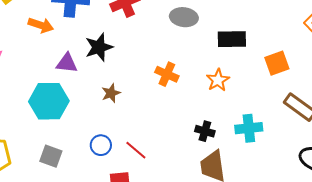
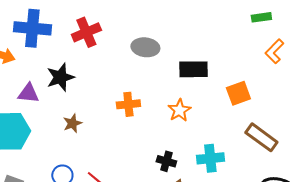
orange cross: (167, 74) -> (128, 104), turned -30

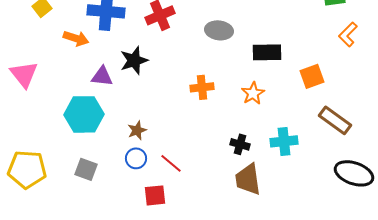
brown star: (72, 123) -> (137, 130), moved

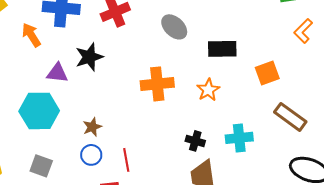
gray ellipse: (219, 30) -> (174, 27), turned 36
orange arrow: (76, 38) -> (31, 35), turned -140
orange cross: (202, 87) -> (157, 84), size x1.4
red line: (171, 163) -> (126, 160), turned 40

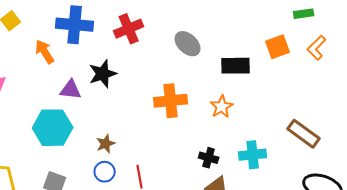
orange square: (267, 73) -> (278, 47), moved

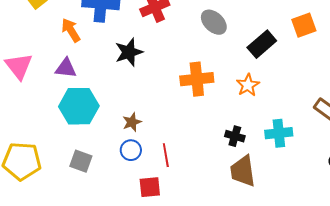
black rectangle: (236, 66) -> (262, 44), turned -40
purple triangle: (71, 90) -> (66, 68), moved

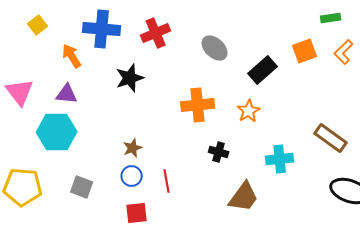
cyan hexagon: (79, 106) -> (57, 132), moved
black cross: (235, 136) -> (219, 152), moved
brown trapezoid: (243, 171) -> (244, 197), turned -136
red square: (150, 187) -> (137, 213), moved

